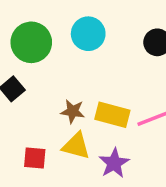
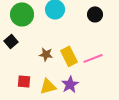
yellow rectangle: (112, 115) -> (69, 56), turned 48
yellow triangle: (76, 146) -> (48, 86), moved, turned -30

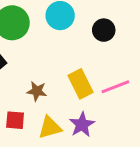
black circle: (95, 14) -> (104, 30), moved
brown star: (46, 54) -> (37, 91), moved

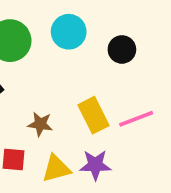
purple star: (82, 125) -> (95, 165), turned 30

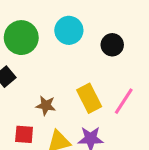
pink line: (136, 119) -> (124, 101), turned -36

